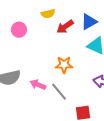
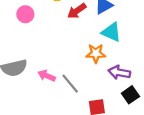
orange star: (64, 65) -> (96, 53), moved

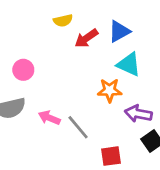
pink circle: (25, 14) -> (23, 70), moved

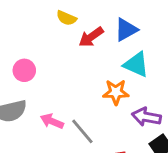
yellow semicircle: (63, 20) -> (66, 18), turned 36

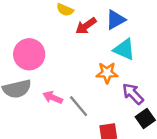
pink circle: (24, 70) -> (29, 54), size x1.6
purple arrow: (146, 117) -> (133, 94), turned 35

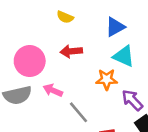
red arrow: (86, 26) -> (71, 51), moved, turned 30
pink arrow: (53, 97) -> (53, 90), moved

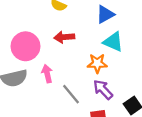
pink arrow: (53, 90) -> (47, 74), turned 54
purple arrow: (132, 100) -> (103, 90), moved

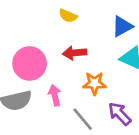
orange star: (97, 63) -> (94, 83), moved

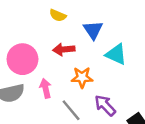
blue triangle: (122, 26) -> (93, 30), moved, turned -35

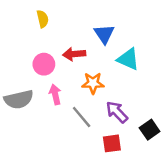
yellow semicircle: (58, 15) -> (43, 19), moved, turned -126
pink circle: (22, 59) -> (44, 64), moved, size x0.7

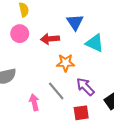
pink circle: (44, 64) -> (20, 34), moved
pink arrow: (55, 94) -> (34, 102), moved

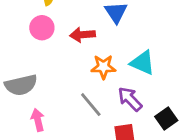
cyan triangle: (95, 43) -> (143, 63), moved
pink arrow: (34, 102) -> (38, 120), moved

